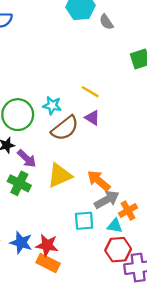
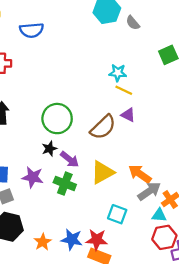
cyan star: (52, 105) -> (118, 73), moved
cyan square: (84, 221) -> (117, 214), moved, turned 30

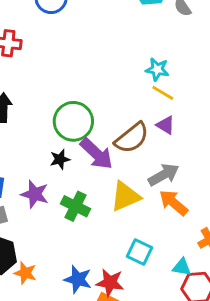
purple arrow: (70, 159) -> (96, 154), moved, size x1.4
gray arrow: (149, 191) -> (164, 175), moved
cyan triangle: (159, 215) -> (182, 267), moved
orange star: (43, 242) -> (25, 273), moved, turned -30

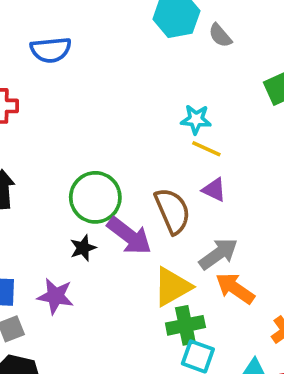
brown semicircle: (132, 138) -> (172, 211), turned -69
green cross: (76, 206) -> (185, 325), moved, turned -32

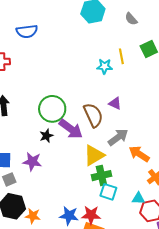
gray semicircle: (220, 35) -> (131, 19), moved
yellow line: (206, 149) -> (121, 56), moved, turned 56
orange arrow: (235, 288) -> (139, 154), moved

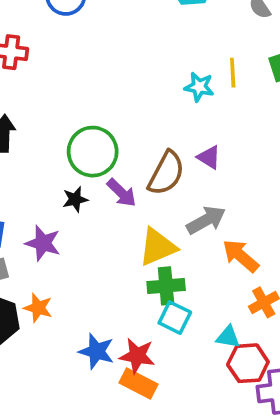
brown semicircle: (93, 115) -> (166, 173), turned 45
purple arrow: (71, 129) -> (121, 193), size x0.7
orange star: (33, 216) -> (38, 308), moved

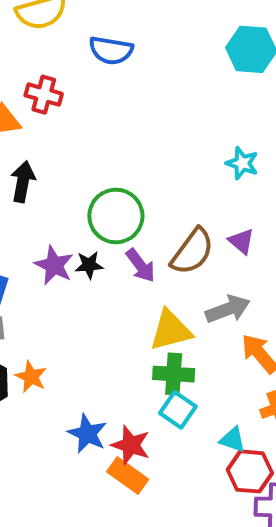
purple star: (43, 243) -> (54, 265), moved

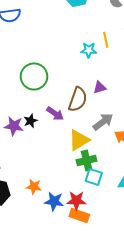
green circle: (116, 216) -> (34, 77), moved
purple triangle: (241, 241) -> (100, 87), turned -40
orange star: (31, 377) -> (34, 187), moved

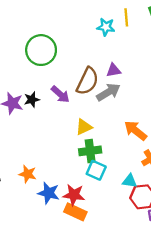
gray arrow: (103, 122) -> (108, 92), moved
yellow triangle: (79, 140) -> (84, 127), size x0.7

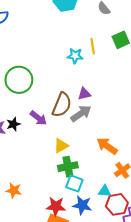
blue star: (49, 193) -> (82, 205), moved

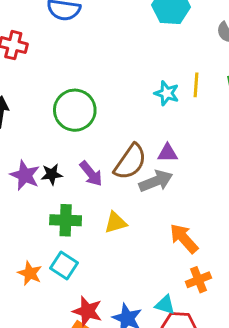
green cross: (68, 167) -> (66, 220), moved
cyan square: (74, 183) -> (64, 265), moved

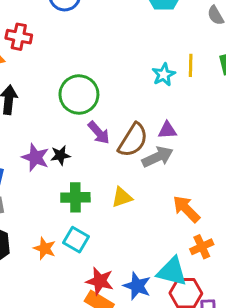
cyan star: (167, 93) -> (164, 75), turned 30
purple arrow: (91, 174) -> (99, 133), moved
cyan triangle: (165, 305) -> (172, 272), size x1.6

